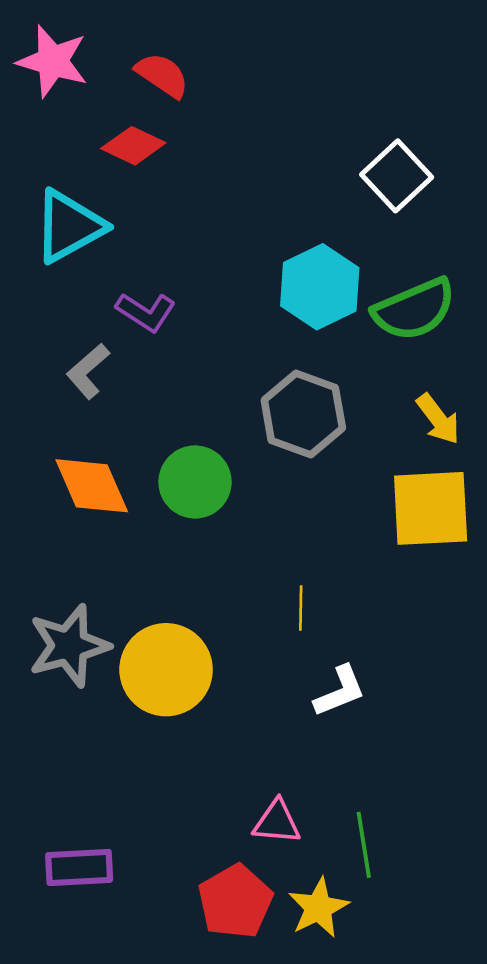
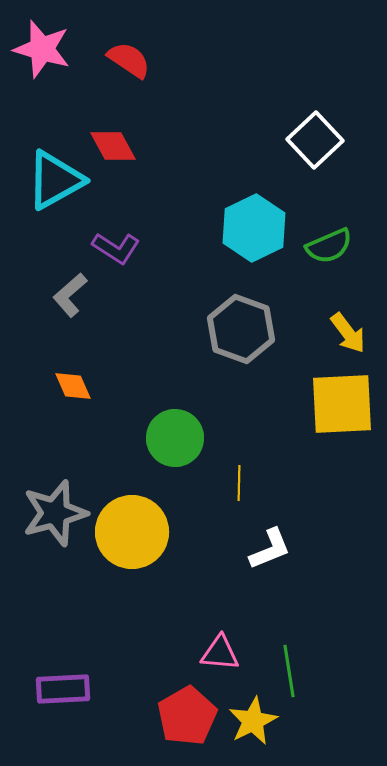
red diamond: (133, 146) -> (113, 146), moved, turned 36
green semicircle: (414, 309) -> (329, 246), size x0.7
green circle: (195, 482) -> (175, 438), moved
orange diamond: (92, 486) -> (73, 386), size x0.6

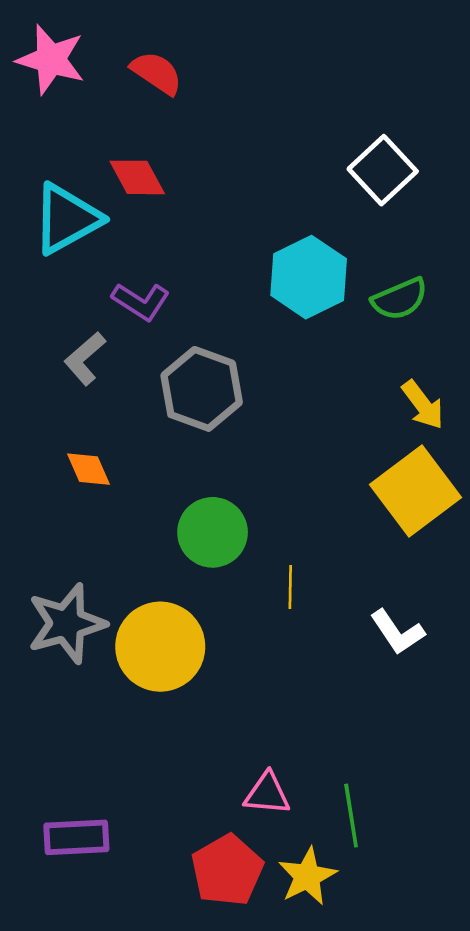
gray hexagon: (241, 329) -> (202, 389), moved
yellow square: (342, 404) -> (416, 491), turned -34
white L-shape: (270, 549) -> (397, 632), moved, turned 78

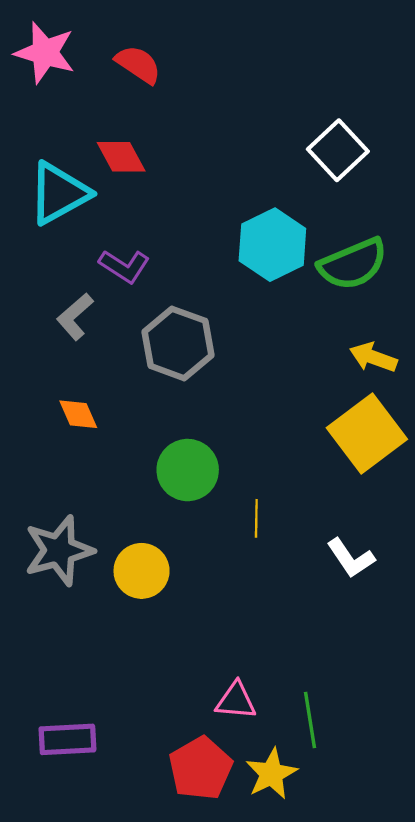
green semicircle: (400, 299) -> (353, 264), size x1.4
yellow arrow: (423, 405) -> (373, 357), turned 147
yellow circle: (160, 647) -> (142, 571), size x0.7

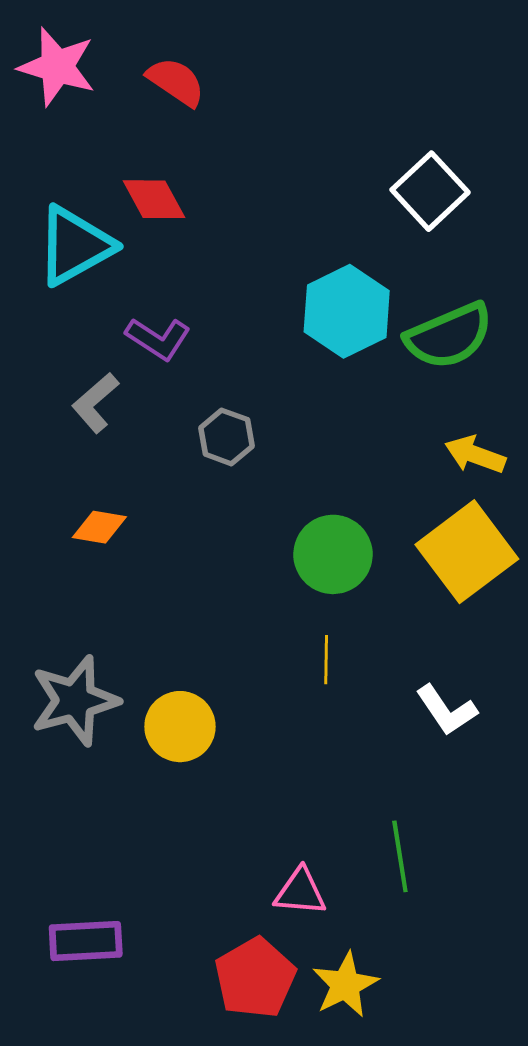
gray hexagon: (178, 343) -> (226, 437), size x0.6
orange diamond: (78, 414) -> (99, 527), turned -57
green circle: (188, 470) -> (333, 554), moved
green line: (310, 720) -> (400, 856), moved

